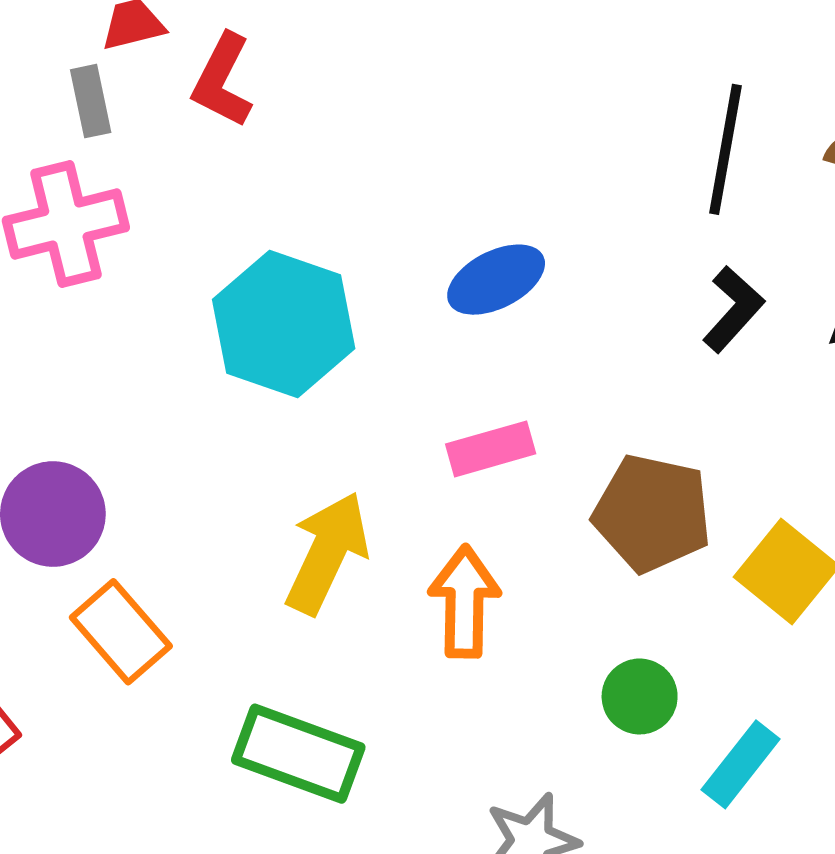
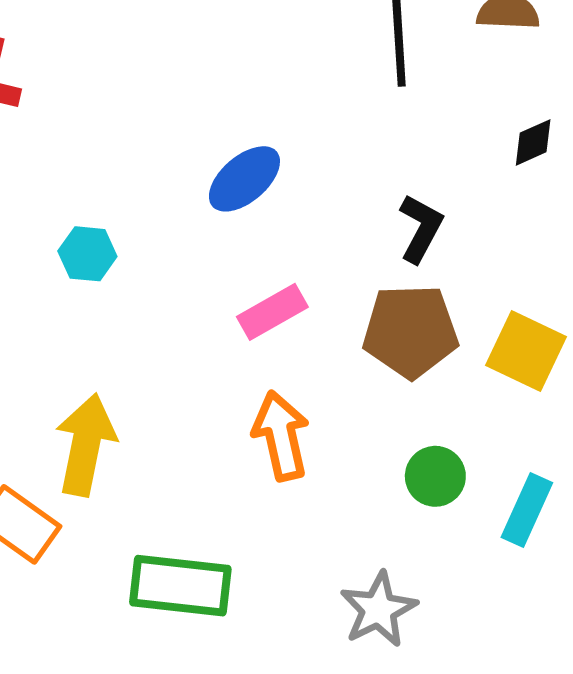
black L-shape: (733, 309) -> (421, 228), moved
cyan hexagon: (284, 324) -> (87, 254), size x0.5
yellow arrow: (327, 553) -> (86, 445), moved

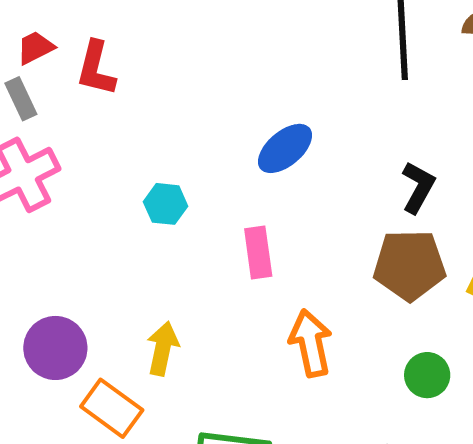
pink rectangle: (272, 312) -> (258, 253), moved, turned -69
yellow arrow: (86, 445) -> (163, 348), size x0.7

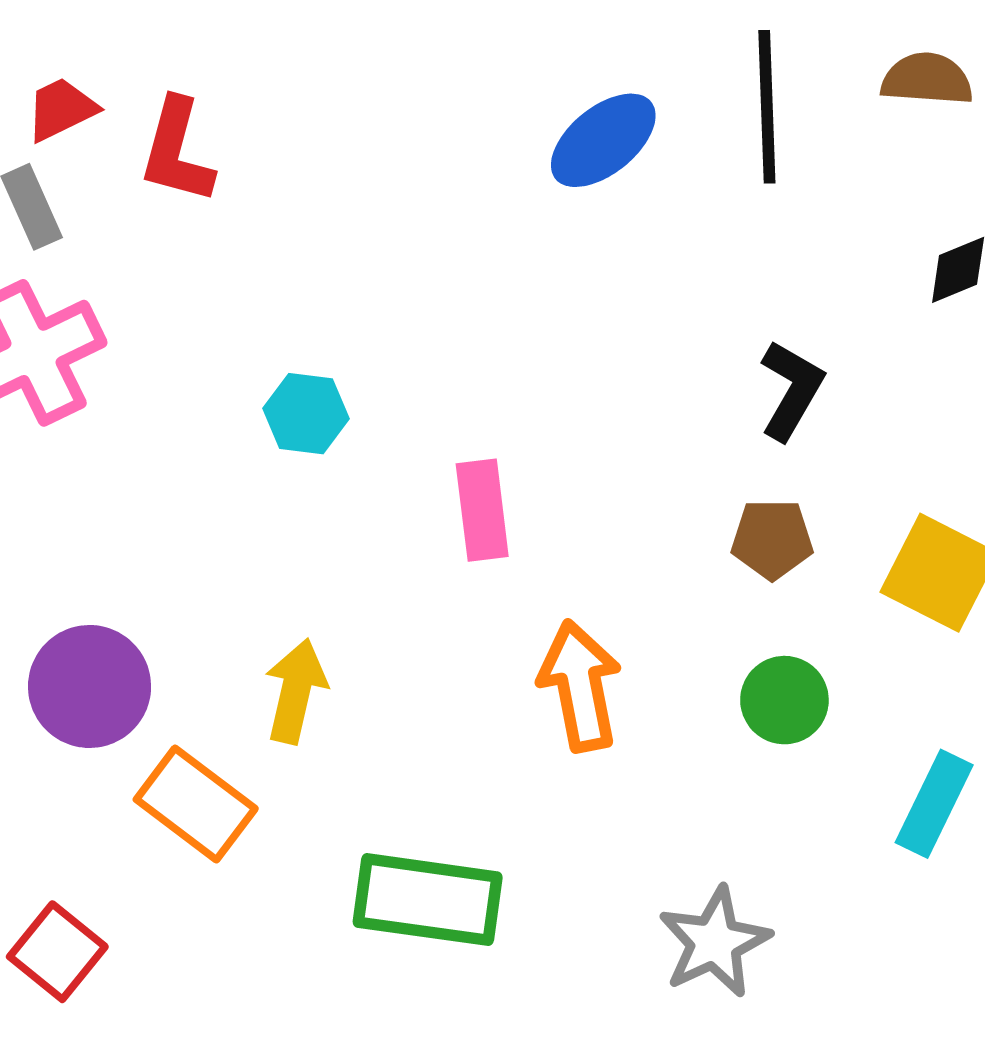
blue ellipse: (285, 148) -> (603, 140), moved
brown pentagon: (409, 265) -> (772, 539), size x0.6
green circle: (427, 375) -> (784, 700), moved

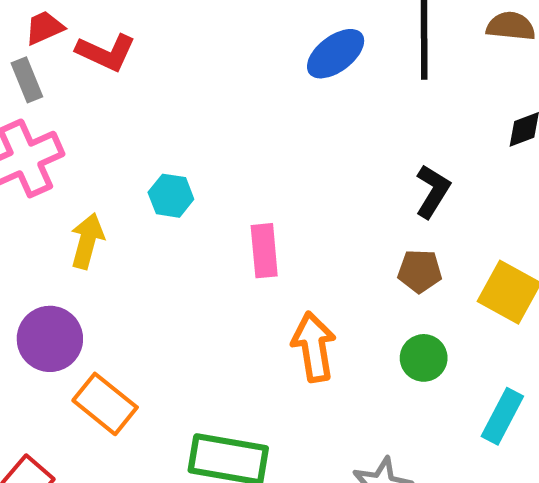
red L-shape: (177, 151) -> (106, 52), turned -82
yellow arrow: (296, 691) -> (87, 241), moved

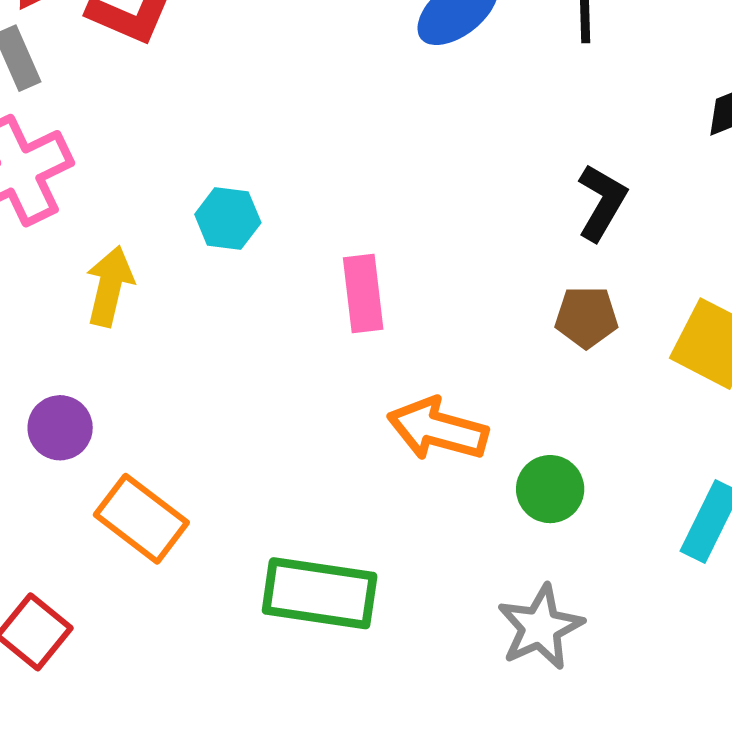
purple circle: (50, 339) -> (60, 428), size x0.7
orange arrow: (314, 347) -> (438, 429), turned -64
green circle: (424, 358) -> (550, 489), moved

